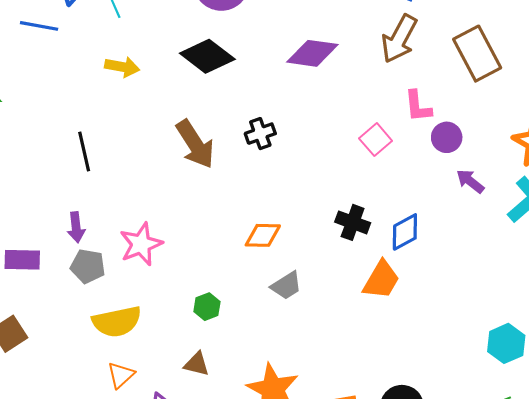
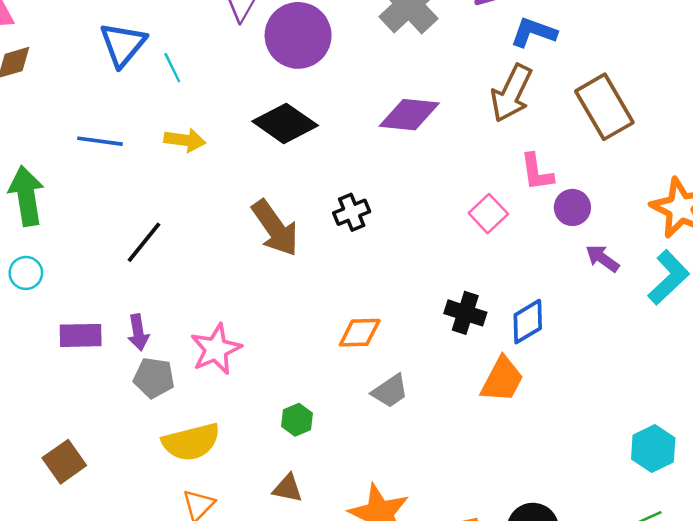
blue line: (39, 26) -> (100, 141), moved
black line: (84, 152) -> (144, 242), turned 54
purple rectangle: (22, 260) -> (81, 335), moved

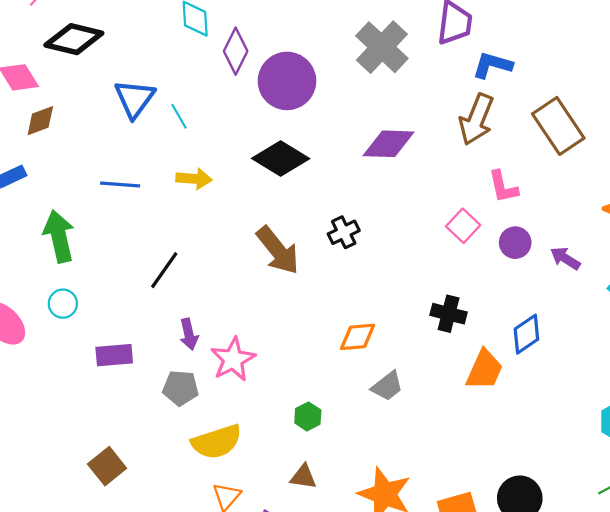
purple circle: (572, 207) -> (515, 243), moved
blue diamond: (528, 322) -> (526, 334), moved
purple arrow: (138, 332) -> (189, 334), moved

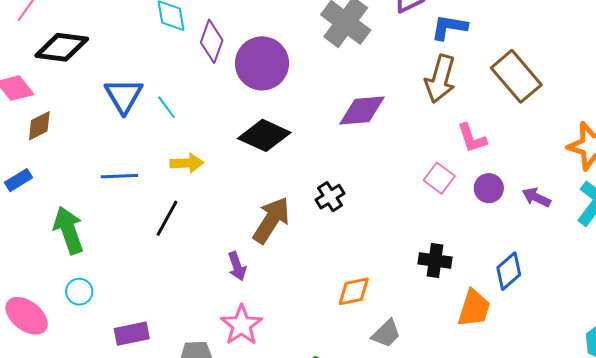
brown arrow: (278, 250) -> (271, 220), turned -102
black line: (164, 270) -> (167, 218), moved
purple arrow: (189, 334) -> (237, 266), moved

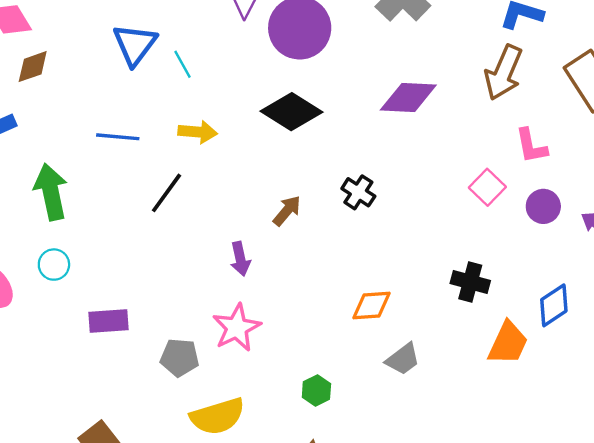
black cross: (330, 197) -> (358, 192), turned -32
brown arrow: (271, 220) -> (287, 211), size x0.6

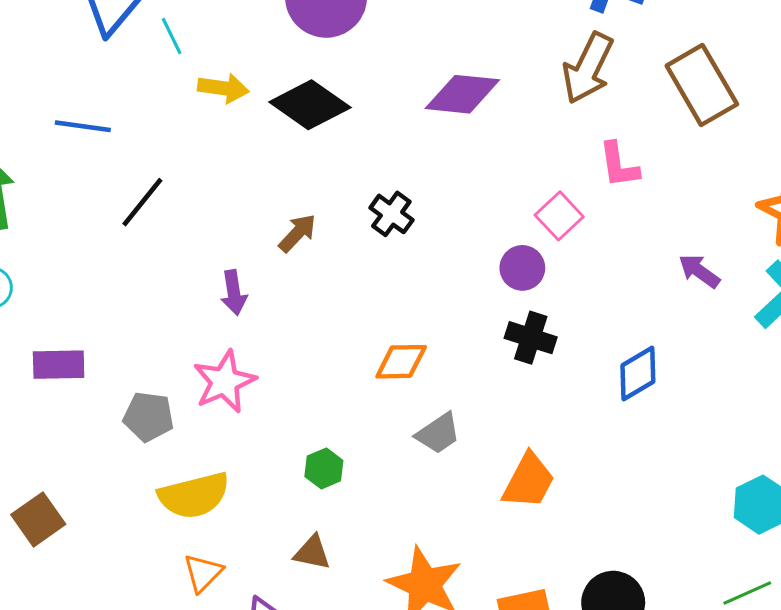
yellow arrow: (198, 132) -> (223, 88), moved
purple circle: (543, 206) -> (522, 268), moved
orange trapezoid: (508, 343) -> (529, 481), moved

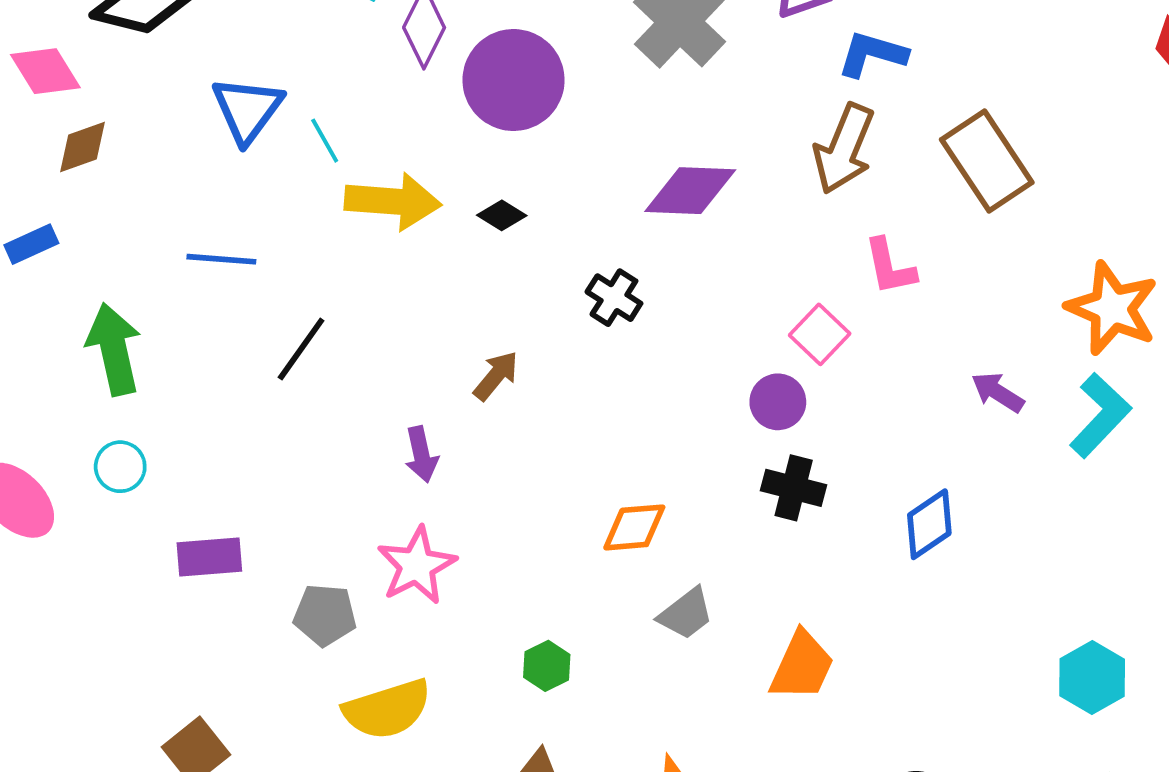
yellow arrow: (223, 88) -> (393, 201), size x1.5
black diamond: (310, 105) -> (502, 215), size x0.5
black cross: (391, 214) -> (614, 298), moved

